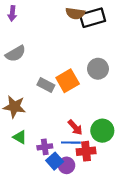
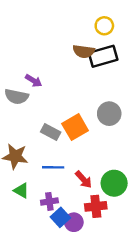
purple arrow: (12, 13) -> (34, 81), moved, turned -64
gray semicircle: (15, 54) -> (16, 97), turned 42
blue line: (71, 143) -> (53, 167), moved

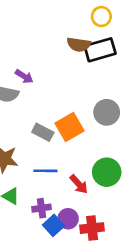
green circle: (114, 183) -> (107, 172), moved
red cross: (96, 206) -> (92, 228), moved
purple circle: (74, 222) -> (68, 219), moved

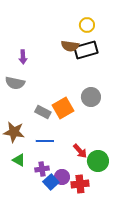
purple arrow: (24, 76) -> (23, 57), moved, turned 56
green circle: (107, 172) -> (98, 161), moved
red arrow: (79, 184) -> (80, 151), moved

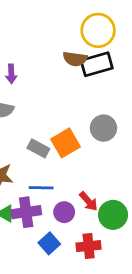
yellow circle: (87, 25) -> (98, 30), size x1.6
purple cross: (42, 169) -> (26, 212), moved, size x1.5
purple circle: (62, 177) -> (64, 212), moved

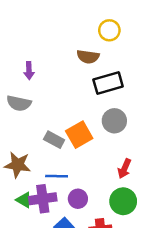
yellow circle: (98, 30) -> (109, 30), size x0.7
black rectangle: (97, 64) -> (108, 83), moved
red arrow: (89, 201) -> (124, 169), moved, turned 66

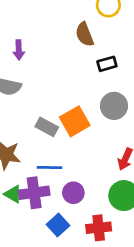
brown semicircle: (88, 57) -> (85, 34), turned 60
black rectangle: (108, 83) -> (107, 64), size x0.6

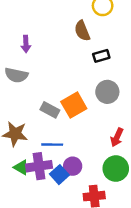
blue square: (58, 225) -> (59, 175), moved

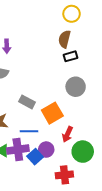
brown semicircle: (82, 31) -> (64, 39), moved, turned 36
orange square: (74, 105) -> (52, 113), moved
red arrow: (117, 137) -> (67, 134), moved

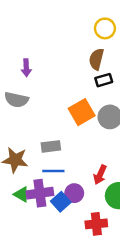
gray rectangle: (27, 102) -> (51, 146), moved, turned -35
orange square: (52, 113) -> (82, 112), moved

